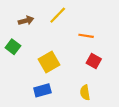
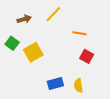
yellow square: (49, 62) -> (33, 52), moved
blue rectangle: (42, 90) -> (55, 83), moved

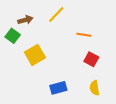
green square: (12, 43) -> (13, 36), moved
yellow semicircle: (78, 86) -> (95, 88), moved

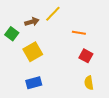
brown arrow: (25, 20) -> (32, 22), moved
blue rectangle: (58, 88) -> (34, 83), moved

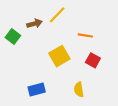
yellow square: (33, 52) -> (59, 56), moved
yellow semicircle: (89, 83) -> (79, 90), moved

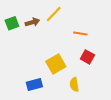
green square: (13, 37) -> (12, 23), moved, turned 32
yellow square: (59, 56) -> (56, 64), moved

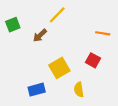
brown arrow: (32, 22) -> (40, 35), moved, turned 152
orange line: (80, 33) -> (103, 33), moved

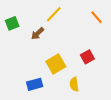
orange line: (103, 33) -> (96, 17), moved, turned 40
red square: (93, 60) -> (87, 57), turned 32

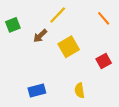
red square: (87, 57) -> (104, 61), moved
yellow square: (56, 64) -> (69, 47), moved

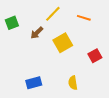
orange line: (104, 18) -> (84, 18), moved, turned -32

